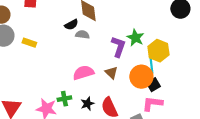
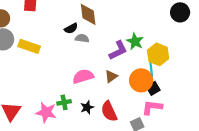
yellow rectangle: (29, 43) -> (29, 46), size x1.5
purple L-shape: (118, 47) -> (118, 50), turned 45
brown triangle: (111, 73) -> (111, 76), turned 40

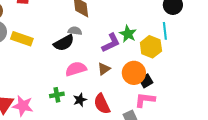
black semicircle: (71, 28) -> (64, 43), moved, size x1.5
cyan line: (151, 68) -> (165, 31), moved
pink star: (46, 112) -> (23, 106), moved

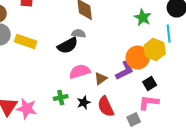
green star: (128, 34) -> (143, 17), moved
purple L-shape: (111, 43) -> (125, 70), moved
brown triangle: (104, 69) -> (101, 78), moved
orange circle: (134, 73) -> (138, 57), moved

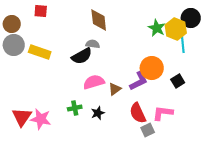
yellow hexagon: (155, 49) -> (176, 29), moved
black square: (150, 83) -> (178, 81), moved
red semicircle: (106, 106) -> (138, 113), moved

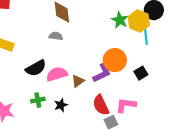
black semicircle: (82, 56) -> (36, 68), moved

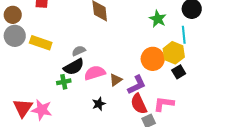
yellow hexagon: (139, 21) -> (174, 53), moved
gray semicircle: (56, 36) -> (79, 51), moved, turned -32
purple L-shape: (102, 73) -> (137, 85), moved
green cross: (38, 100) -> (64, 82), moved

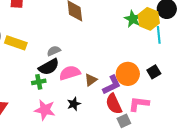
yellow hexagon: (174, 53) -> (149, 19), moved
orange circle: (153, 59) -> (128, 74), moved
pink star: (42, 110) -> (45, 110), moved

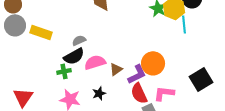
black square: (154, 72) -> (201, 79), moved, size x1.6

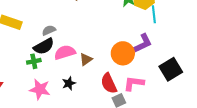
purple L-shape: (137, 74) -> (143, 43), moved

